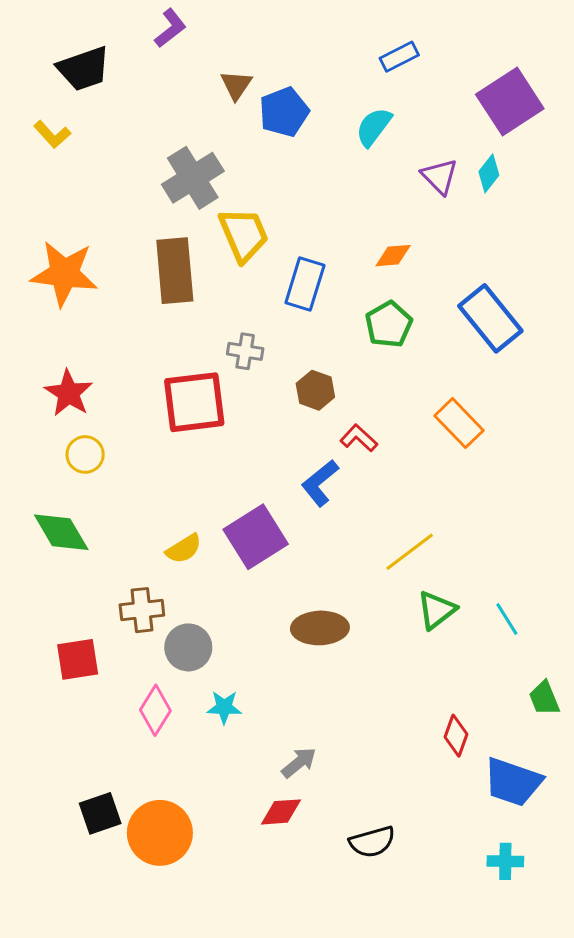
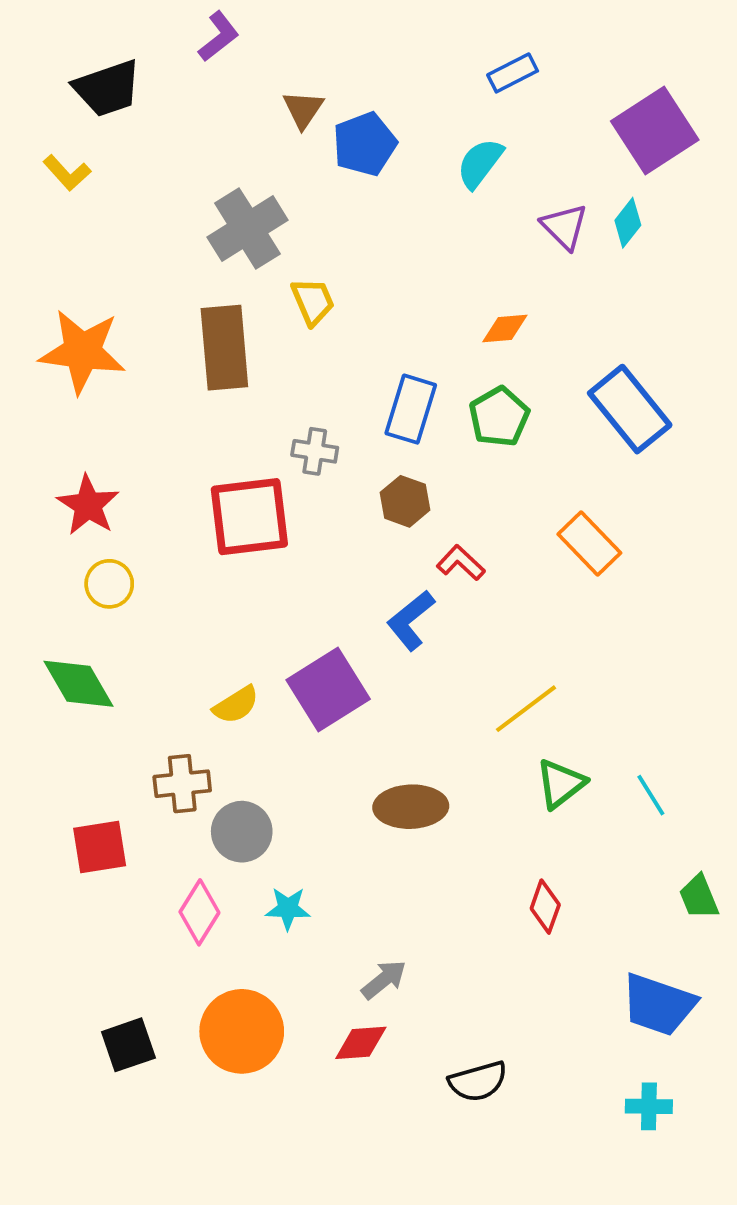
yellow trapezoid: (244, 235) -> (313, 302), size x0.7
blue rectangle: (305, 284) -> (411, 409), moved
red diamond: (456, 736) -> (545, 907), moved
orange circle: (160, 833) -> (242, 1031), moved

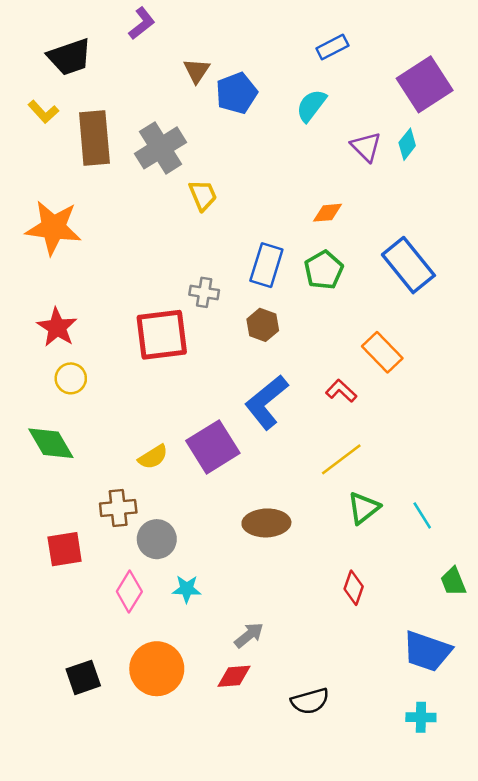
brown rectangle: (224, 348) -> (94, 138), moved
red L-shape: (461, 563) -> (341, 391), moved
blue L-shape: (411, 620) -> (266, 402), size x1.4

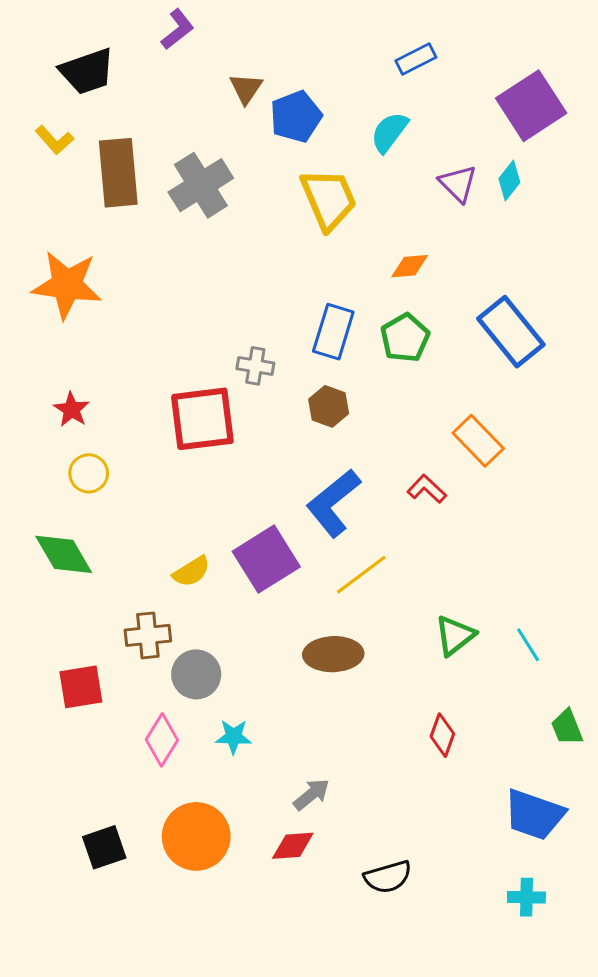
yellow trapezoid: (203, 195) -> (329, 199), moved, size x1.6
red star: (57, 327) -> (72, 410), size x0.7
yellow line: (341, 459) -> (361, 575), moved

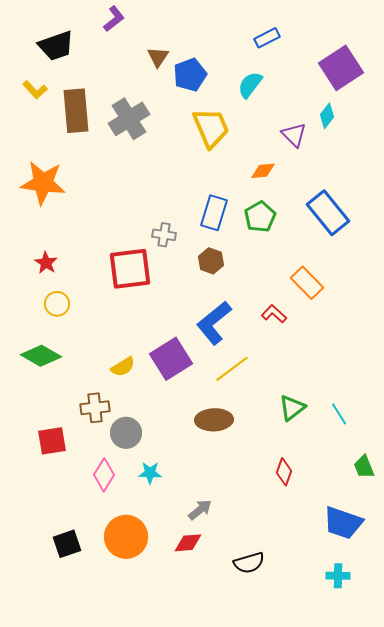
purple triangle: (458, 184) -> (294, 135), moved
green diamond: (64, 554) -> (41, 356), turned -30

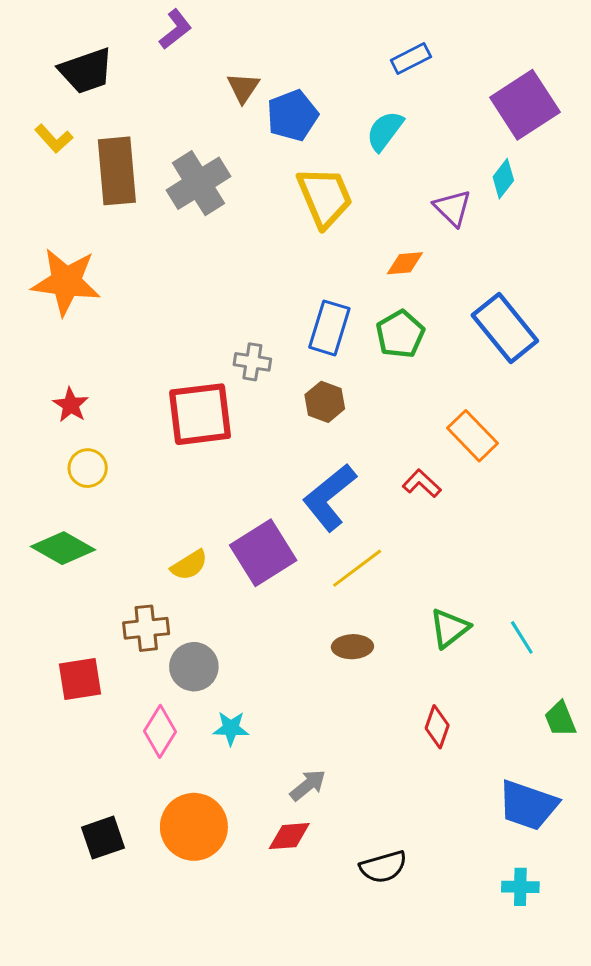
brown ellipse: (214, 420) -> (352, 647), moved, size x0.7

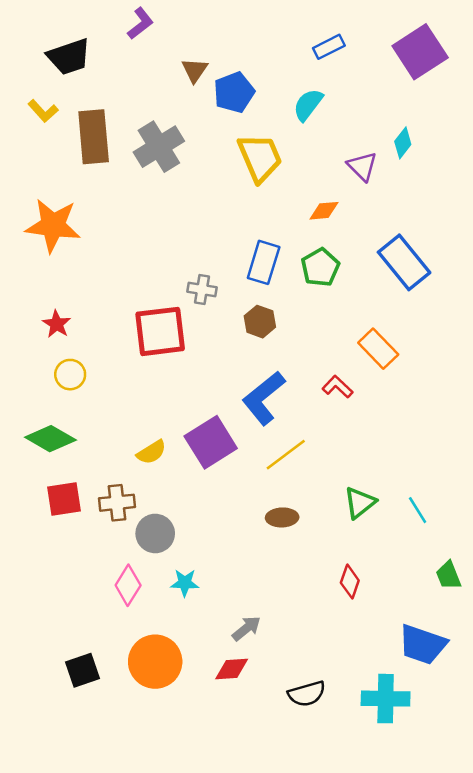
purple square: (525, 105) -> (420, 52), moved
red square: (80, 679) -> (64, 499), moved
cyan cross: (520, 887) -> (386, 699), moved, size x1.6

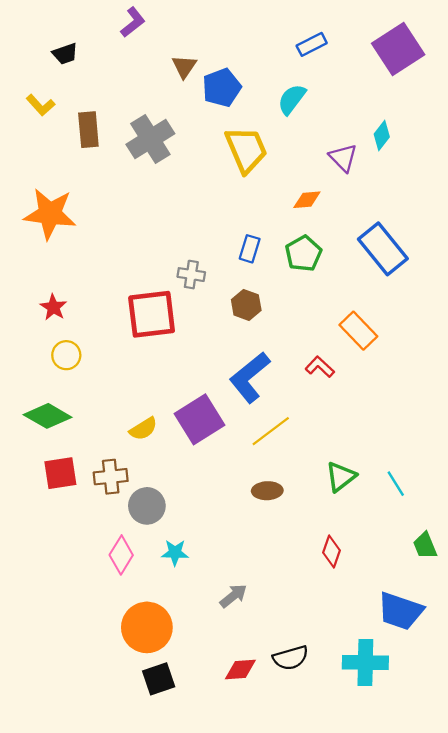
black trapezoid: (69, 57) -> (65, 54), size x0.6
brown rectangle: (94, 137) -> (88, 130), size x0.7
blue rectangle: (264, 262) -> (250, 249), size x0.7
red diamond: (232, 669) -> (240, 669), moved
black square: (82, 670) -> (159, 679), moved

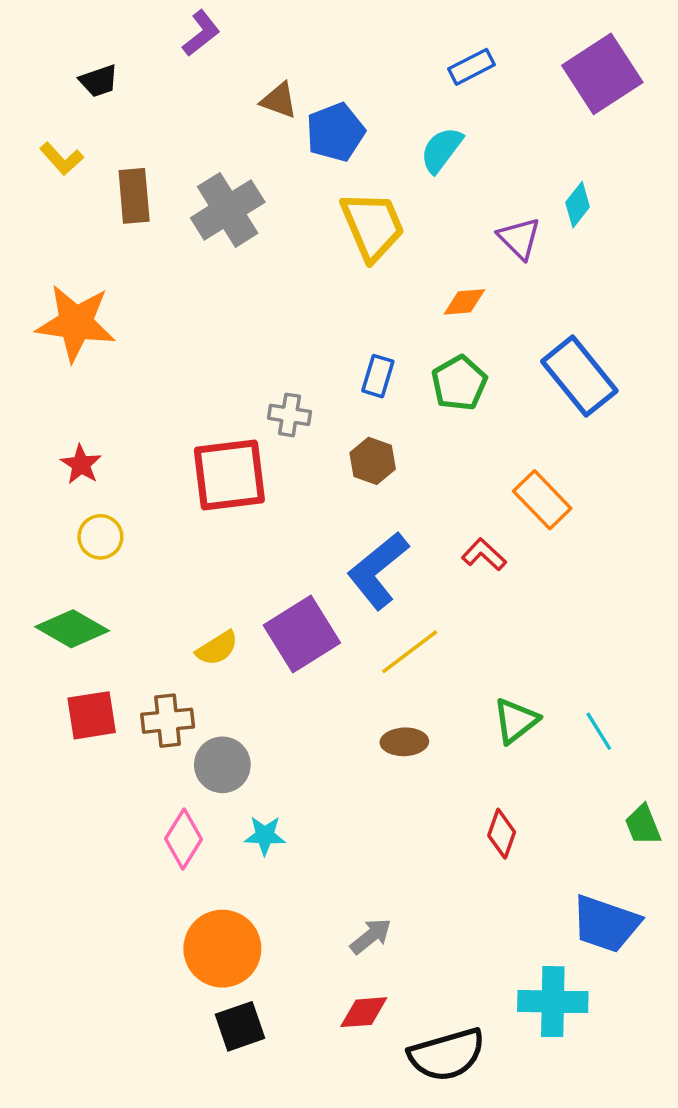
brown triangle: (184, 67) -> (279, 100), turned -44
gray arrow: (233, 596) -> (371, 936), moved
black semicircle: (291, 658) -> (447, 1055), moved, size x1.4

